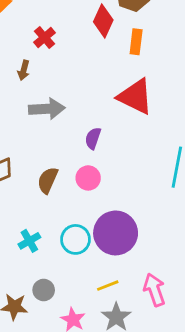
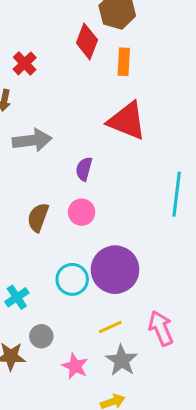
cyan cross: (29, 241) -> (17, 297), moved

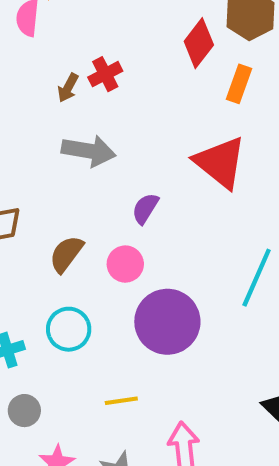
red cross: (25, 63) -> (105, 74), moved
purple circle: (115, 270) -> (167, 322), moved
cyan circle: (72, 279) -> (69, 329), moved
yellow line: (110, 327) -> (121, 401), moved

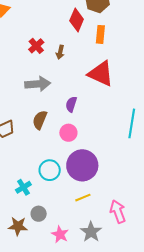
brown arrow: (68, 88) -> (60, 52), moved
brown semicircle: (66, 254) -> (40, 120), moved
purple circle: (167, 322) -> (82, 165), moved

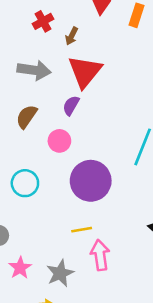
orange rectangle: (100, 34) -> (137, 15), moved
red triangle: (101, 74) -> (85, 72), moved, turned 32
purple circle: (82, 165) -> (91, 181), moved
yellow line: (83, 198) -> (82, 230), moved

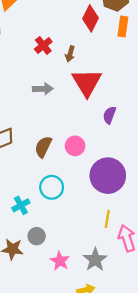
gray arrow: (34, 70) -> (43, 89), size x0.7
purple semicircle: (71, 105) -> (109, 115), moved
brown semicircle: (27, 117) -> (43, 147), moved
yellow line: (82, 230) -> (107, 219), turned -60

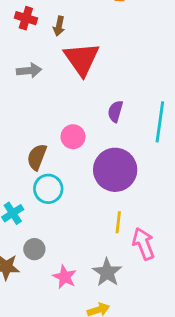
red cross: (43, 45) -> (26, 18), turned -30
purple semicircle: (109, 115) -> (115, 111), moved
brown semicircle: (43, 147) -> (37, 157), moved

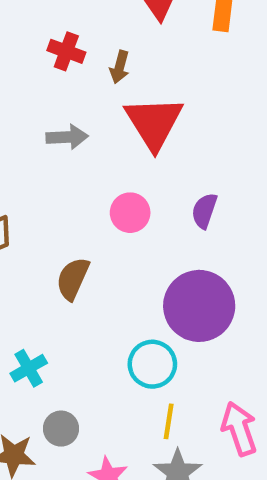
pink circle: (73, 137) -> (130, 213), moved
cyan circle: (48, 189) -> (152, 364), moved
yellow line: (118, 222) -> (169, 421), moved

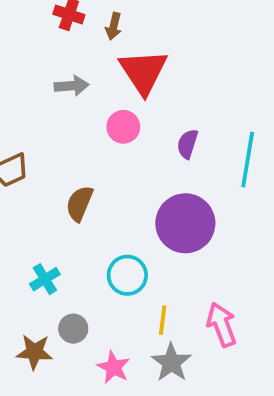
pink circle: (130, 213) -> (123, 127), moved
cyan circle: (152, 364) -> (127, 275), moved

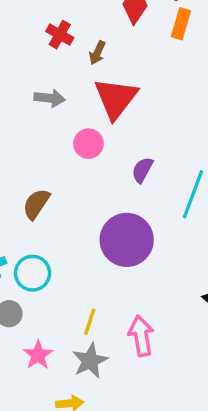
cyan circle: (127, 275) -> (33, 273), moved

